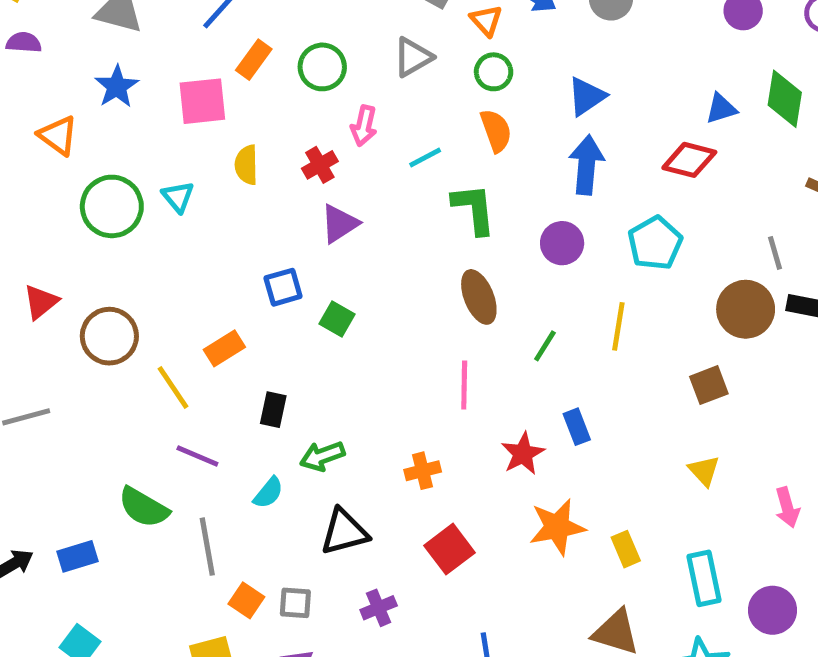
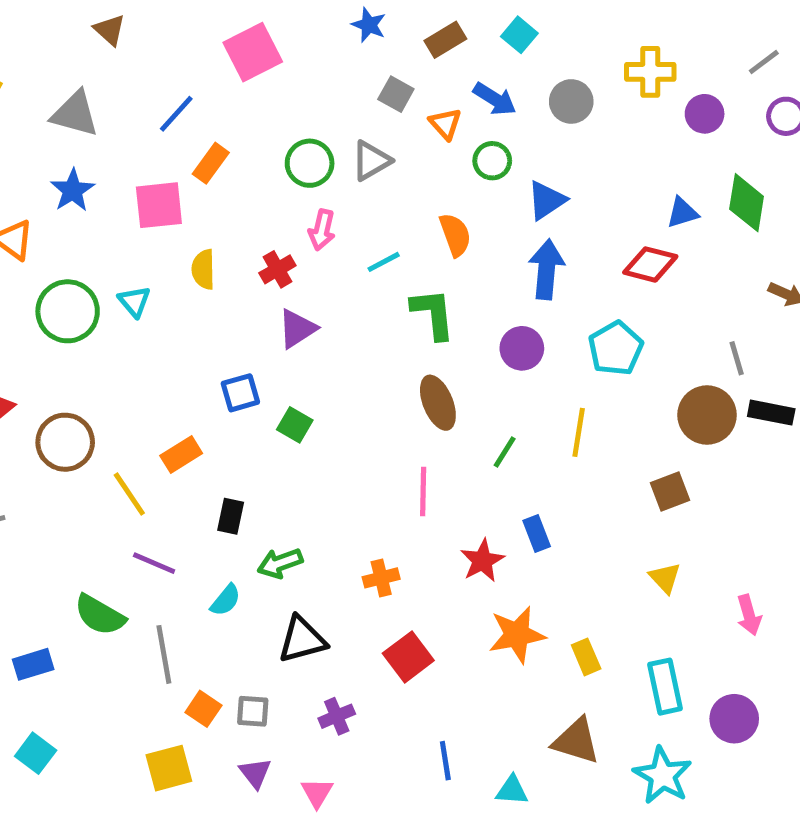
green circle: (322, 67) -> (310, 163), moved
green circle: (494, 72) -> (492, 161), moved

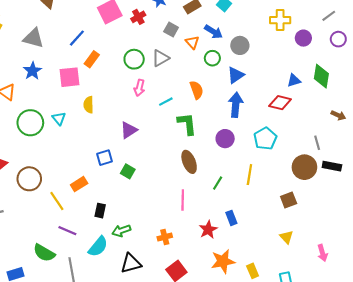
gray circle: (571, 101) -> (240, 45), moved
red cross: (277, 269) -> (138, 17), moved
cyan semicircle: (226, 600) -> (98, 247), size x1.5

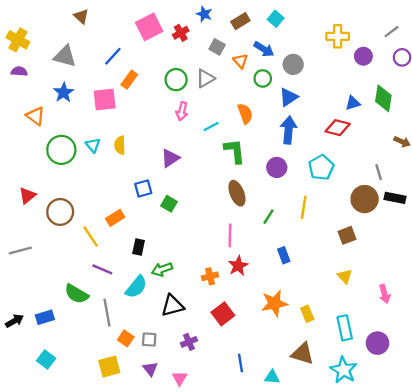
yellow semicircle: (89, 105) -> (120, 145), moved
red star: (208, 230) -> (238, 266), moved

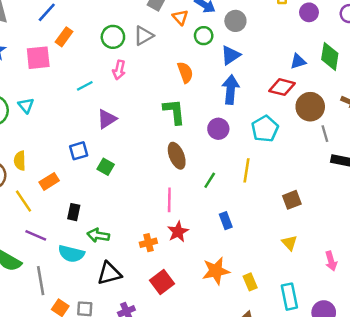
cyan line: (211, 126) -> (85, 86), moved
yellow semicircle: (120, 145) -> (20, 161), moved
brown circle: (365, 199) -> (310, 107), moved
green arrow: (162, 269) -> (98, 235), turned 30
cyan semicircle: (136, 287) -> (71, 254), turned 65

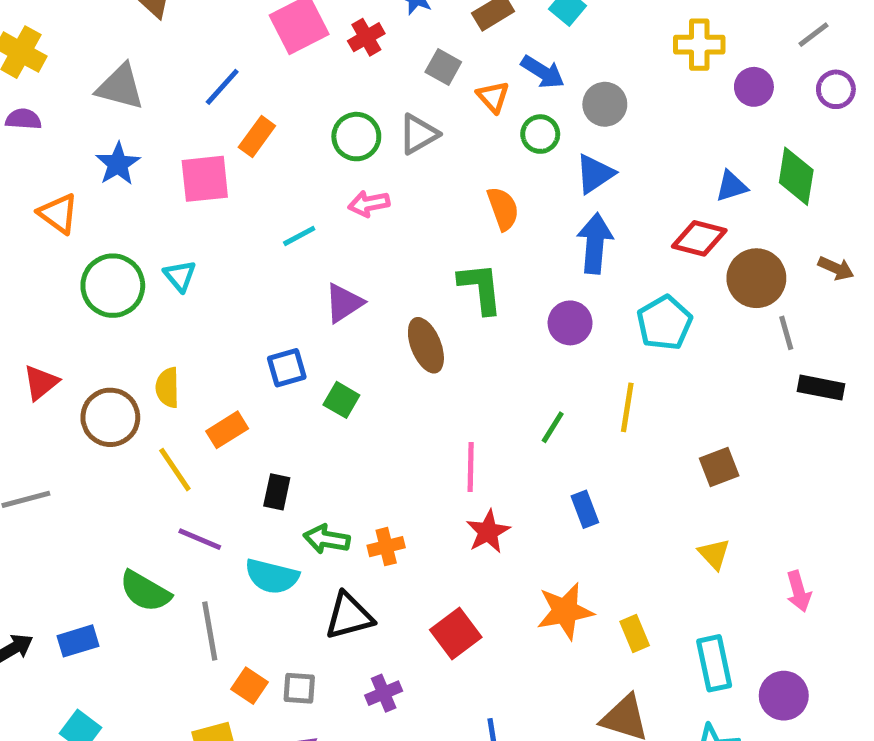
pink arrow: (119, 70) -> (369, 204), turned 66
brown ellipse: (177, 156) -> (426, 345), moved
orange cross: (148, 243) -> (386, 547), moved

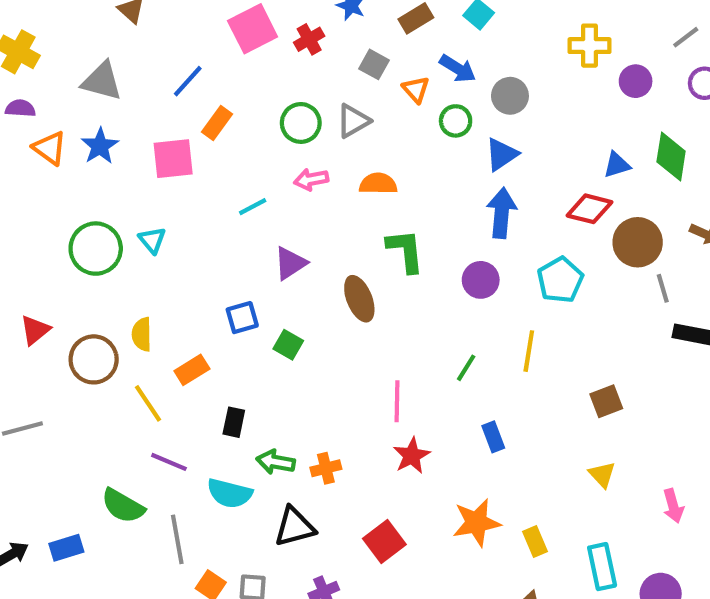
orange semicircle: (503, 209) -> (378, 184), moved, turned -69
orange triangle: (58, 214) -> (50, 148), moved

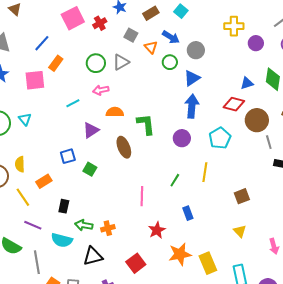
orange semicircle: (378, 184) -> (115, 112), moved
red star: (412, 456) -> (157, 230), moved
yellow rectangle: (535, 541) -> (208, 263), size x1.5

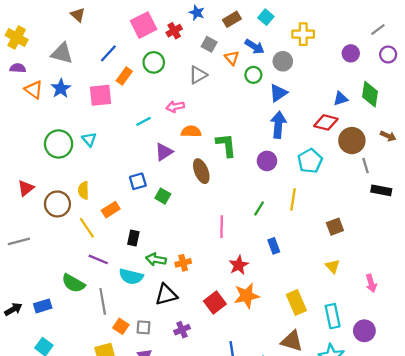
yellow cross: (234, 26) -> (303, 34), moved
green circle: (96, 63) -> (154, 62), moved
orange star: (180, 254) -> (247, 296), moved

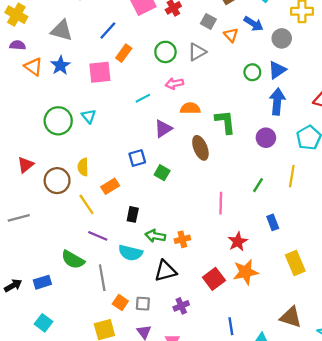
green circle: (154, 62) -> (165, 52), moved
green circle: (253, 75) -> (252, 72), moved
yellow rectangle: (296, 302) -> (295, 263), moved

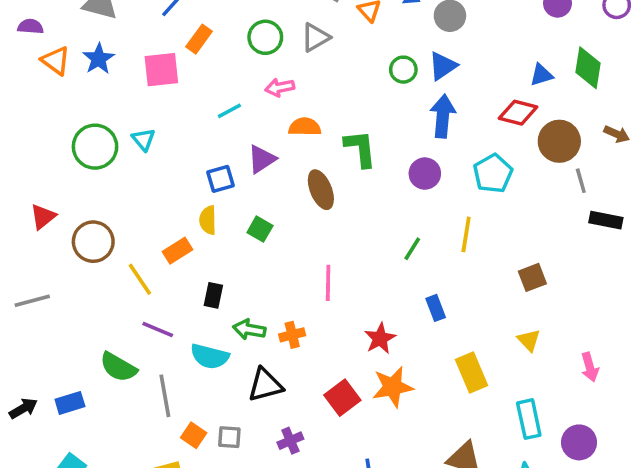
blue square: (137, 158) -> (220, 179), moved
yellow semicircle: (83, 167) -> (208, 220), moved
pink line: (221, 203) -> (328, 283), moved

